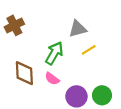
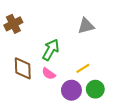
gray triangle: (78, 29) -> (86, 26), moved
yellow line: (89, 50) -> (83, 68), moved

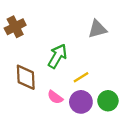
yellow line: (83, 68) -> (81, 77), moved
pink semicircle: (49, 74) -> (55, 97), moved

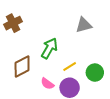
brown diamond: (26, 77) -> (22, 66), turned 65
green circle: (108, 101) -> (95, 73), moved

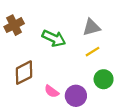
green arrow: (49, 48) -> (54, 38), moved, turned 85
yellow line: (70, 66) -> (93, 52), moved

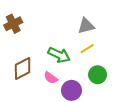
green arrow: (54, 38) -> (59, 55), moved
pink semicircle: (52, 91) -> (51, 78), moved

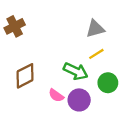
green arrow: (59, 55) -> (76, 71), moved
pink semicircle: (51, 78) -> (56, 95), moved

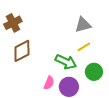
brown diamond: (25, 76) -> (22, 51), moved
pink semicircle: (56, 95) -> (49, 83), turned -104

